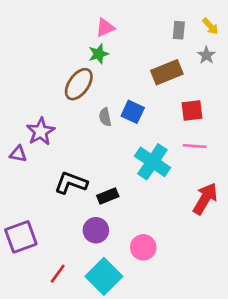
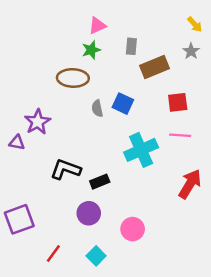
gray rectangle: (179, 30) -> (131, 46), moved
brown ellipse: (79, 84) -> (73, 78), turned 56
cyan cross: (152, 162) -> (141, 150), turned 32
cyan square: (104, 276) -> (96, 256), size x0.6

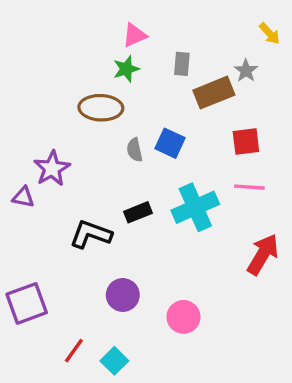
gray star: (191, 51) -> (246, 71), moved
black rectangle: (100, 182) -> (138, 212), moved
cyan square: (96, 256) -> (114, 361), moved

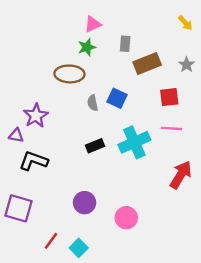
gray star: (246, 71) -> (187, 65), moved
black L-shape: (91, 234) -> (34, 161), moved
purple square: (27, 303) -> (18, 208), turned 36

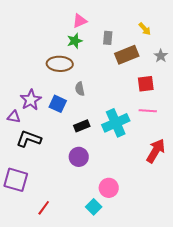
yellow arrow: (185, 23) -> (145, 29), moved
blue square: (117, 98) -> (58, 104), moved
purple circle: (85, 203) -> (79, 157), moved
cyan square: (79, 248) -> (94, 207), moved

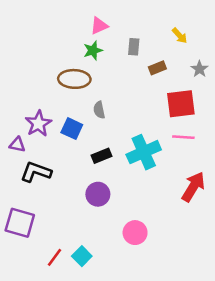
brown rectangle: (127, 55) -> (157, 68), size x0.6
red square: (146, 84) -> (181, 104), size x1.4
cyan square: (94, 207) -> (82, 256), moved

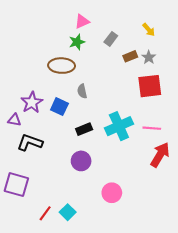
gray rectangle: (134, 47) -> (111, 39), turned 32
gray star: (199, 69) -> (149, 57), moved
pink line: (183, 137) -> (152, 128), moved

